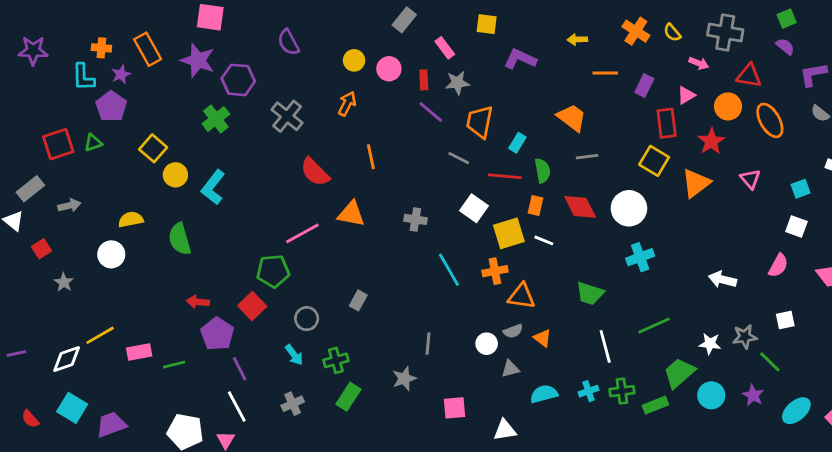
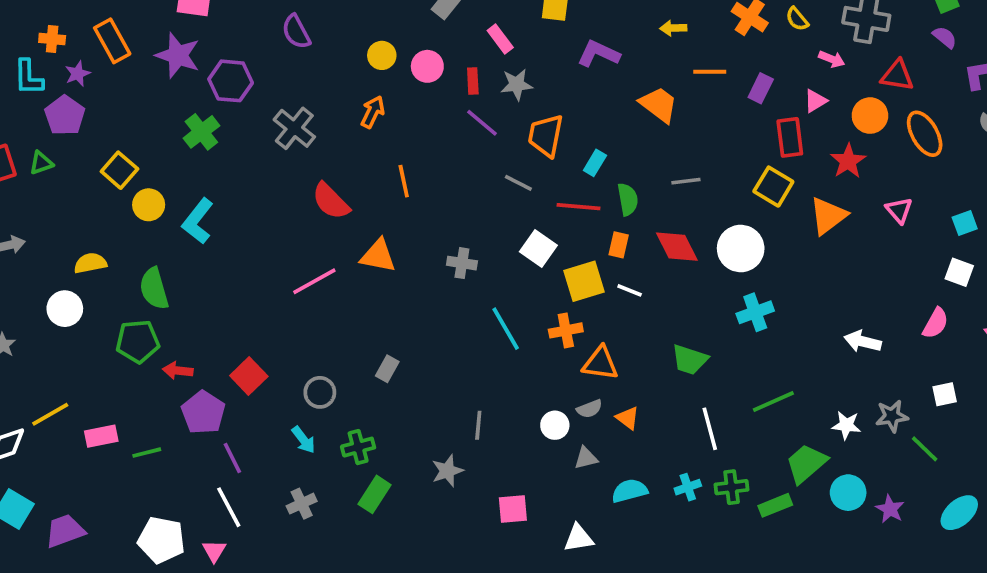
orange trapezoid: (572, 118) -> (659, 105), moved
green pentagon: (273, 271) -> (138, 341), moved
purple star: (753, 395) -> (890, 509), moved

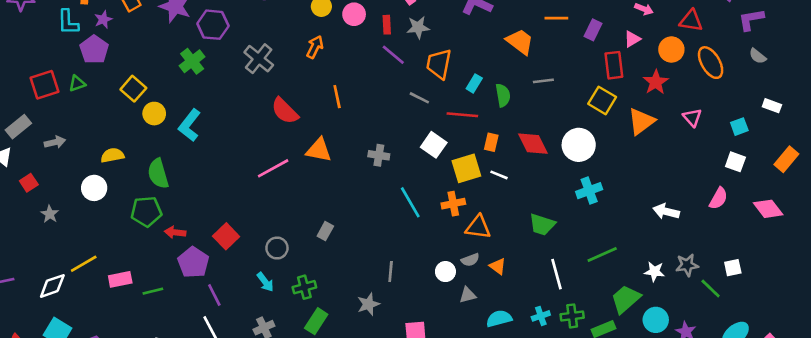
gray line: (686, 181) -> (543, 81), moved
green semicircle: (628, 199) -> (503, 95), moved
white square: (945, 394) -> (733, 268), moved

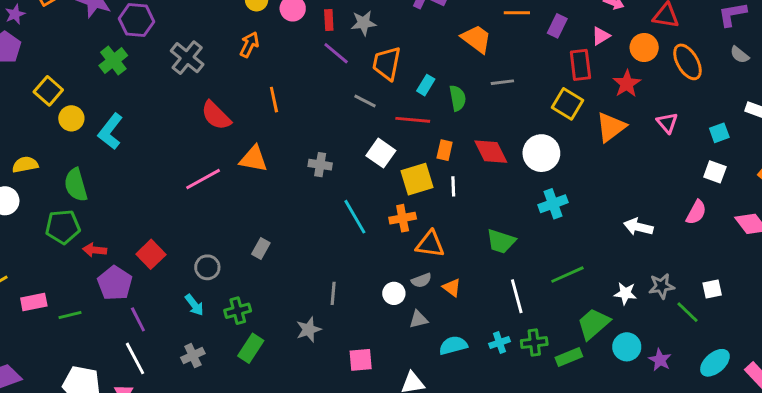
white line: (499, 175) -> (453, 186), turned 66

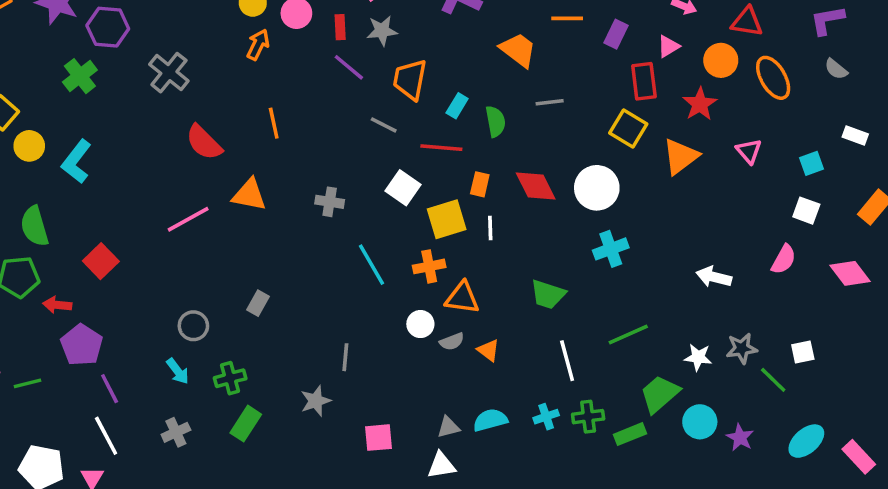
orange arrow: (249, 45) -> (258, 45), moved
red square: (151, 254) -> (101, 261), moved
white circle: (394, 293) -> (420, 324), moved
gray triangle: (418, 319) -> (448, 427), moved

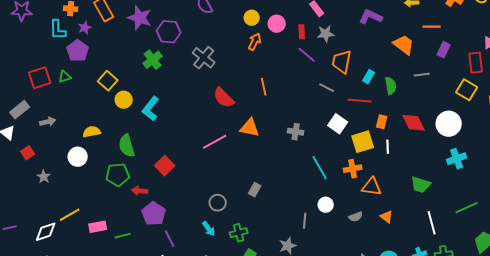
purple rectangle: (616, 34) -> (444, 50), moved
white circle: (420, 324) -> (326, 205), moved
gray semicircle: (452, 341) -> (356, 217), moved

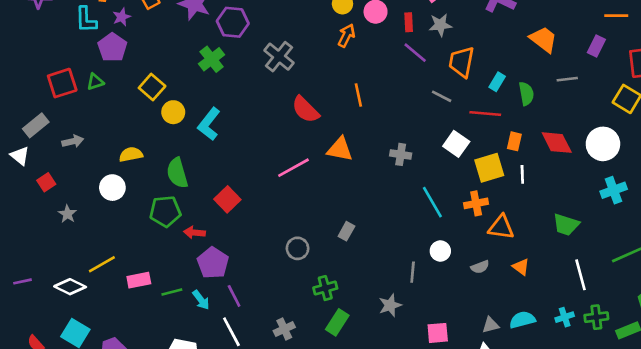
orange line: (432, 27) -> (616, 16), moved
cyan arrow: (209, 229) -> (201, 300), moved
white diamond: (46, 232) -> (70, 287), turned 45

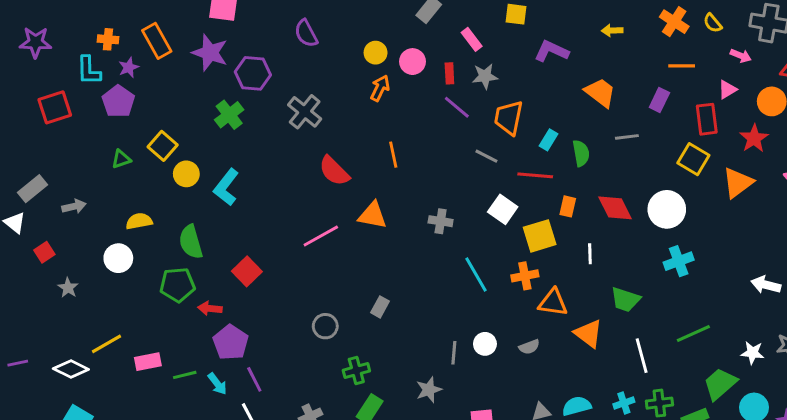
green triangle: (95, 82) -> (121, 159), moved
red square: (62, 83) -> (55, 107), moved
white line: (522, 174) -> (590, 254), moved
white circle: (440, 251) -> (485, 344), moved
orange triangle: (521, 267) -> (588, 334), moved, size x1.5

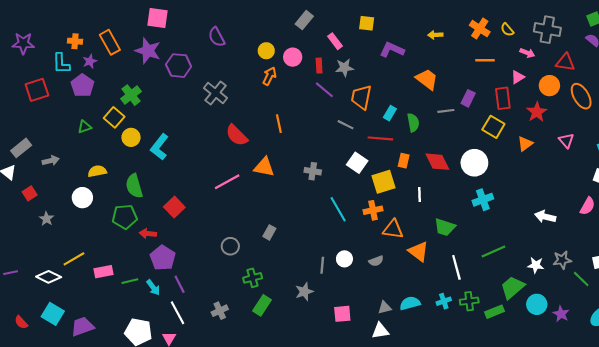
purple rectangle: (659, 100) -> (468, 98), moved
green cross: (229, 115) -> (131, 95), moved
orange triangle: (738, 183) -> (525, 144), size x0.7

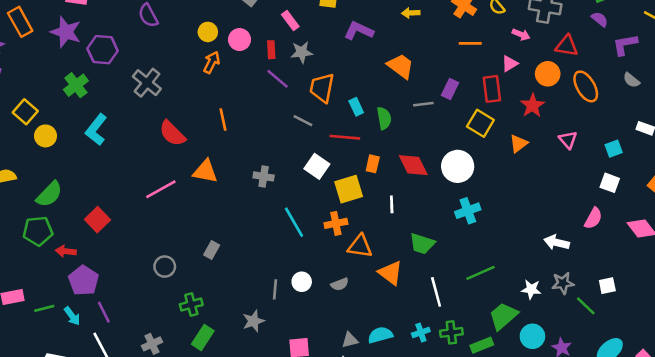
green cross: (131, 95) -> (76, 85), moved
cyan rectangle: (390, 113) -> (356, 107), turned -56
cyan L-shape: (160, 147) -> (96, 130), moved
green semicircle: (134, 186) -> (49, 194), turned -120
white arrow: (545, 217) -> (557, 242), moved

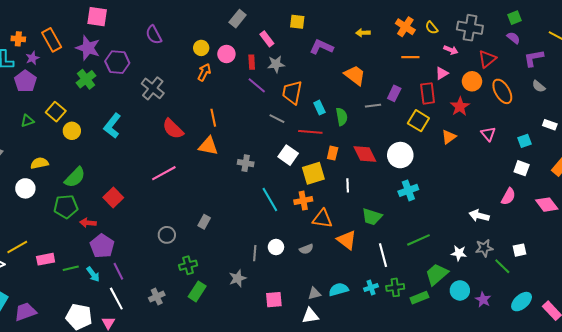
red triangle: (567, 46) -> (487, 59), turned -48
green cross: (76, 85) -> (86, 79), moved
orange triangle: (205, 171) -> (208, 146), moved

